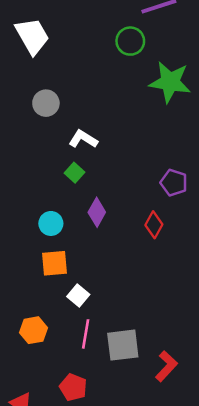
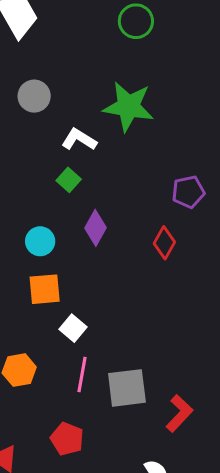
green star: (170, 82) -> (128, 107), moved
purple pentagon: (174, 183) -> (188, 192), turned -30

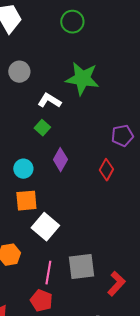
green circle: (136, 21) -> (72, 22), moved
white square: (73, 328) -> (45, 227), size x1.5
pink line: (82, 375) -> (48, 273), moved

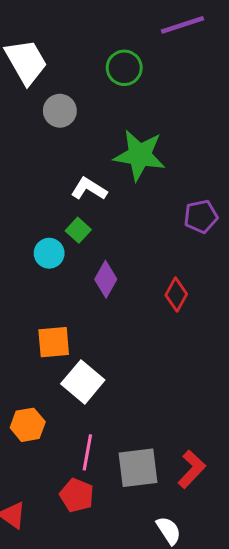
gray circle: (19, 72) -> (60, 111), moved
purple pentagon: (122, 136) -> (201, 216), moved
cyan circle: (23, 169) -> (49, 253), moved
gray square: (81, 267) -> (138, 468), moved

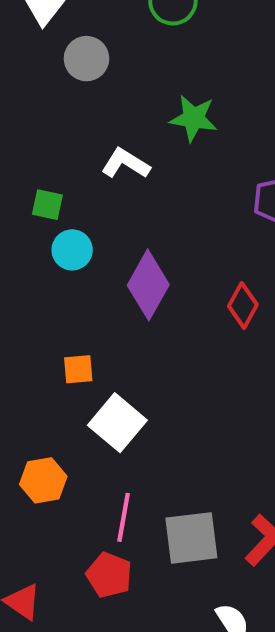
green star: (140, 155) -> (193, 118), size x0.7
green square: (78, 230) -> (47, 205), moved, turned -30
purple diamond: (106, 279) -> (148, 285), size x1.4
orange square: (54, 342) -> (78, 369), size x0.7

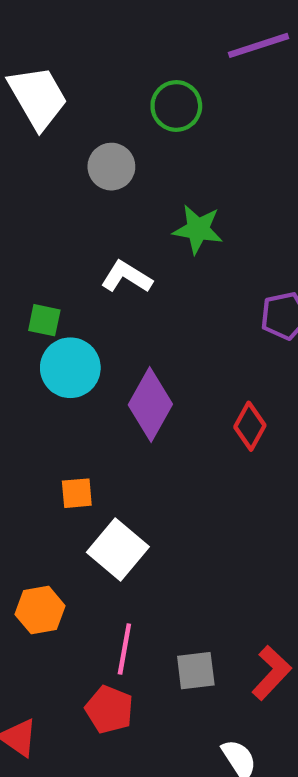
gray circle: (86, 59) -> (111, 167), moved
cyan circle: (72, 250) -> (70, 368), size x1.4
gray square: (191, 538) -> (196, 671), size x0.7

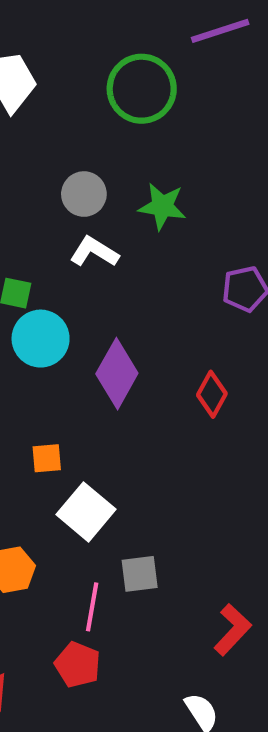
green circle: (176, 106) -> (142, 89), size x1.4
gray circle: (111, 167) -> (84, 194), moved
gray square: (196, 671) -> (140, 574), moved

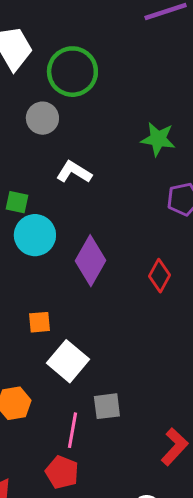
green circle: (142, 89) -> (72, 72), moved
gray circle: (84, 194) -> (42, 118), moved
green star: (162, 206) -> (158, 139), moved

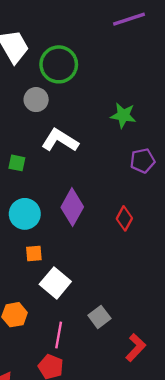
white L-shape: (74, 172) -> (60, 140), size x1.4
cyan circle: (35, 235) -> (25, 214), moved
gray square: (107, 406) -> (99, 317), moved, turned -30

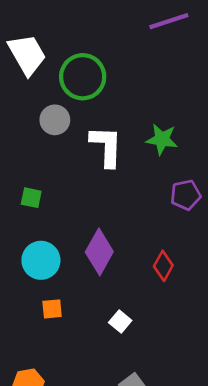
white L-shape: (60, 140) -> (106, 146), moved, turned 60
white square: (55, 283) -> (120, 321), moved, size x0.6

